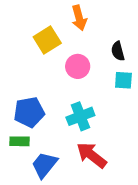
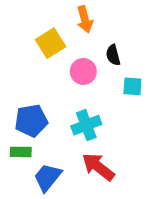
black semicircle: (118, 51) -> (113, 55), moved

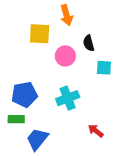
yellow square: (51, 43) -> (40, 34), turned 35
red arrow: (98, 167) -> (96, 131), moved, size x0.6

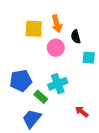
orange arrow: (66, 15) -> (57, 24), moved
green rectangle: (16, 119) -> (41, 97), moved, turned 40

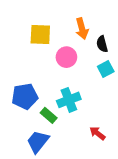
orange arrow: (57, 24) -> (82, 29), moved
black semicircle: (76, 37) -> (102, 44), moved
cyan square: (89, 58) -> (106, 69), turned -32

